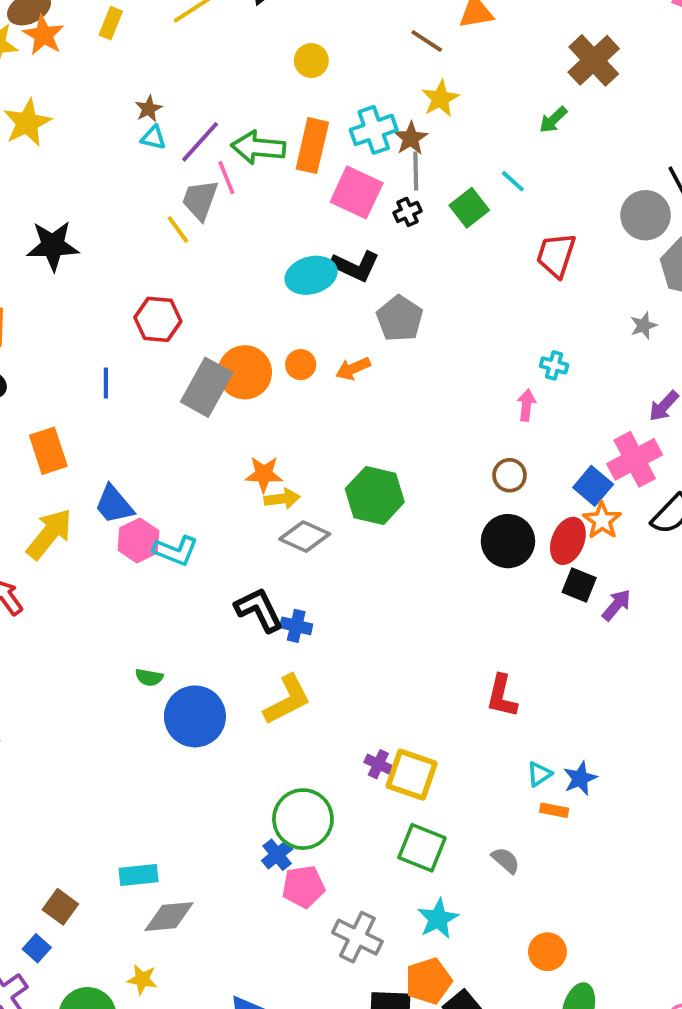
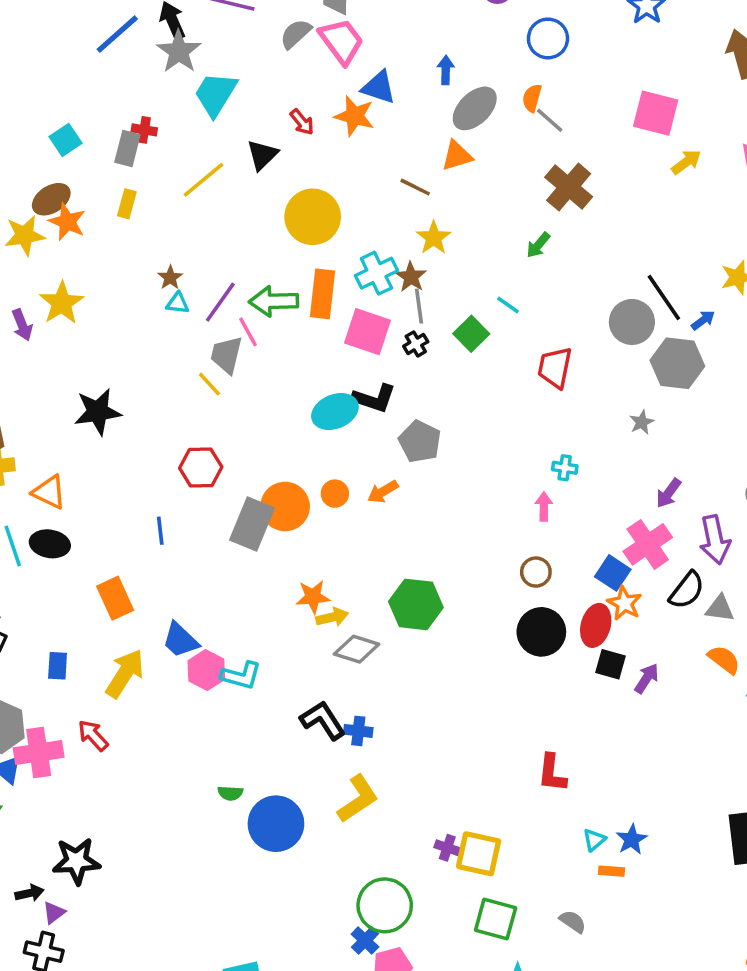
yellow circle: (311, 61) -> (313, 217), size x1.8

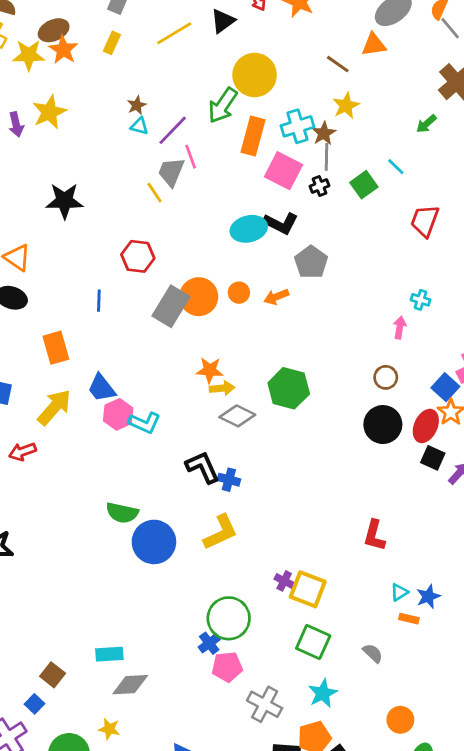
green arrow: (274, 301) -> (223, 105), moved, turned -63
red arrow: (93, 735) -> (22, 452), turned -76
green semicircle: (230, 793) -> (122, 513), size x1.6

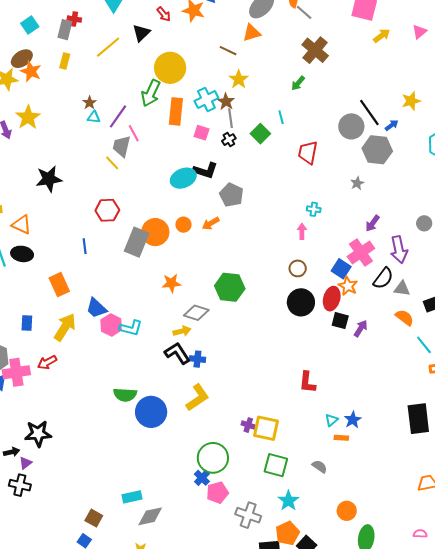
cyan line: (396, 167) -> (281, 117), turned 40
pink square: (284, 171) -> (201, 133), size x0.6
yellow arrow: (222, 388) -> (182, 331), moved

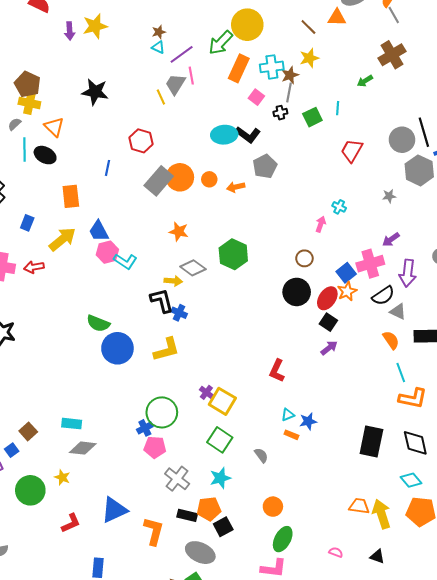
purple arrow: (361, 328) -> (329, 348), moved

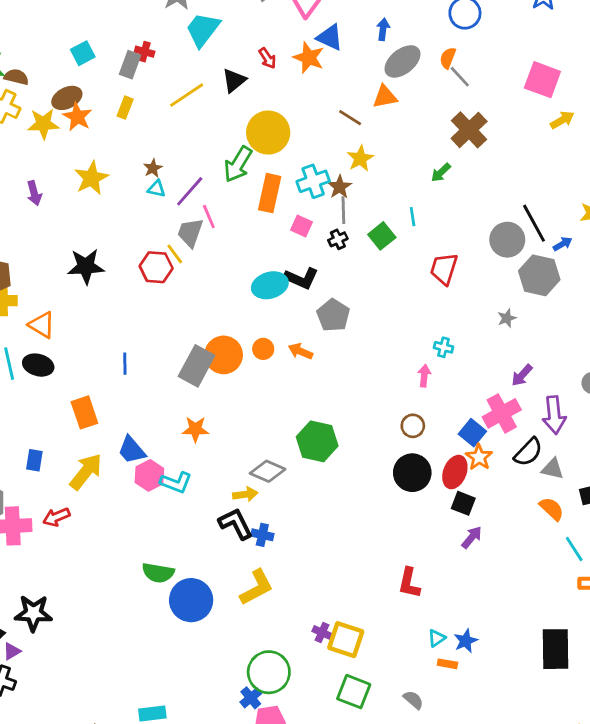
yellow star: (95, 26) -> (91, 178), moved
red hexagon: (141, 141) -> (156, 267), moved
orange arrow: (236, 187) -> (301, 351), turned 48
orange star: (179, 232) -> (195, 429), moved

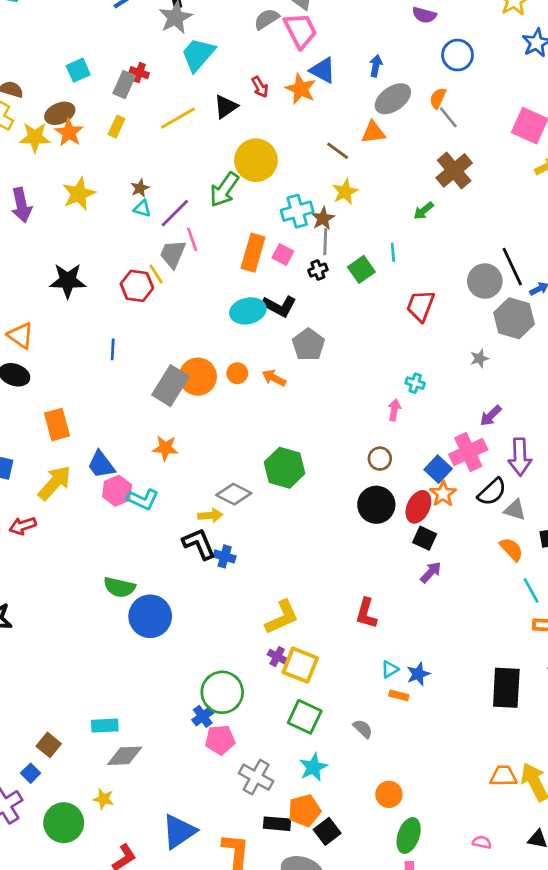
purple arrow: (34, 193) -> (21, 205), size x1.4
orange rectangle: (270, 193) -> (253, 253), moved
blue line: (125, 364) -> (113, 349), moved
yellow L-shape: (257, 587) -> (282, 617), moved

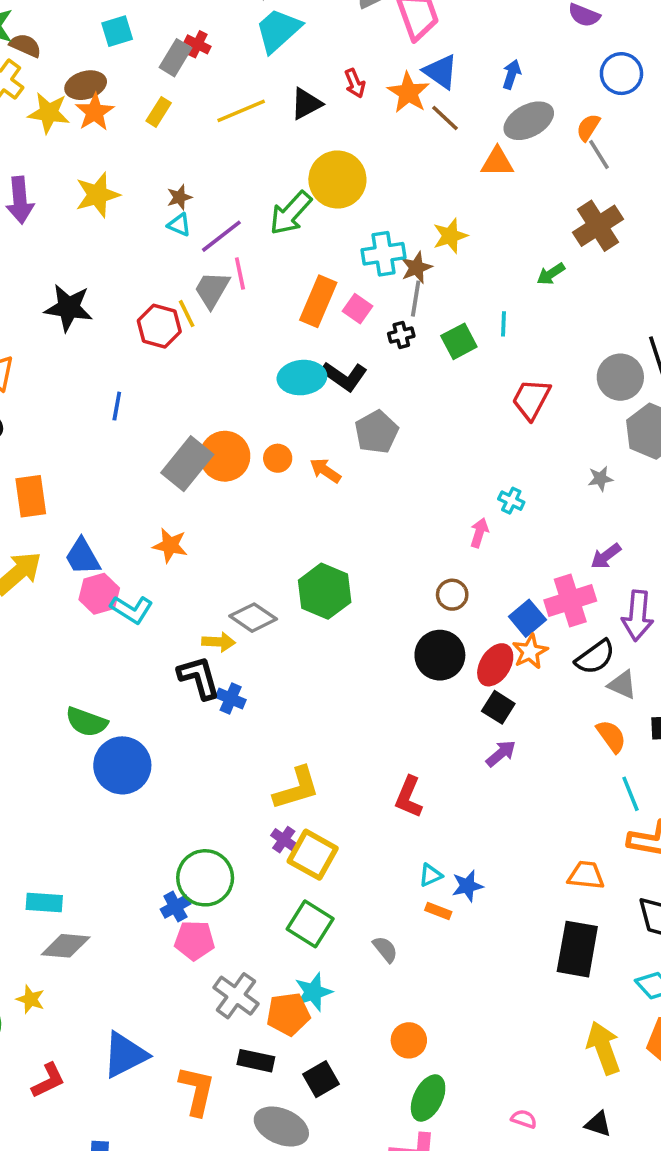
brown line: (338, 151) -> (445, 118), moved
black rectangle: (506, 688) -> (577, 949), moved
orange trapezoid: (503, 776) -> (586, 875), moved
orange pentagon: (304, 811) -> (288, 1014), moved

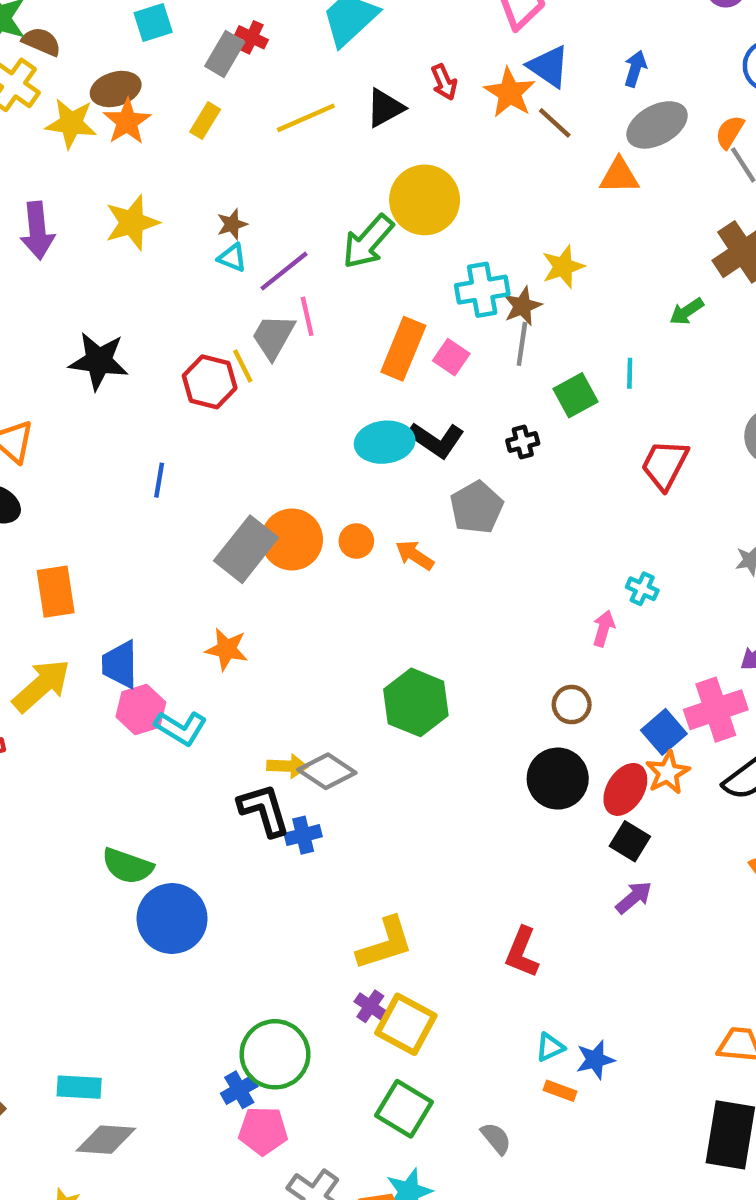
black cross: (401, 335) -> (523, 442), moved
blue trapezoid: (83, 557) -> (120, 664), turned 30
gray diamond: (253, 618) -> (327, 771), moved
blue cross: (231, 699) -> (303, 835), turned -36

